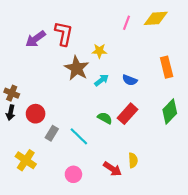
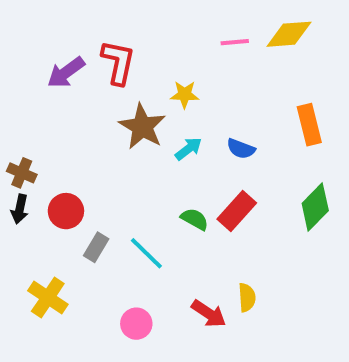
pink line: (126, 23) -> (235, 42), turned 64

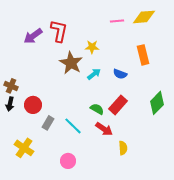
orange rectangle: (309, 125) -> (143, 55), moved
red arrow: (209, 314) -> (104, 129), moved

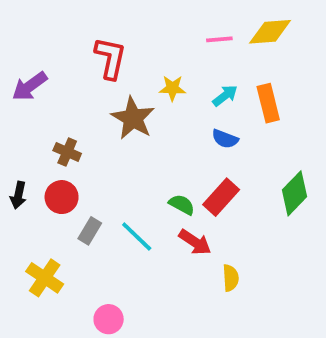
purple arrow: (33, 36) -> (30, 86), moved
cyan arrow: (94, 74) -> (225, 96), moved
brown cross: (11, 86) -> (67, 152), moved
pink circle: (68, 161) -> (109, 319), moved

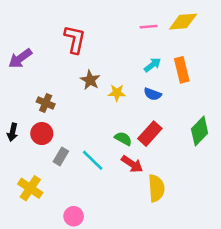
yellow star: (172, 88) -> (117, 93), moved
brown star: (133, 118) -> (90, 80), size x0.7
yellow semicircle: (231, 278) -> (156, 188), size x1.5

